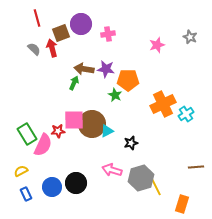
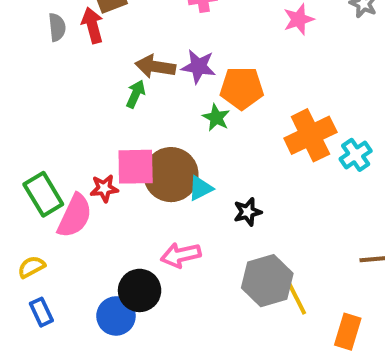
gray semicircle: (34, 49) -> (57, 27), turned 40
pink arrow: (112, 170) -> (181, 255), moved, turned -30
blue circle: (52, 187) -> (116, 316), moved

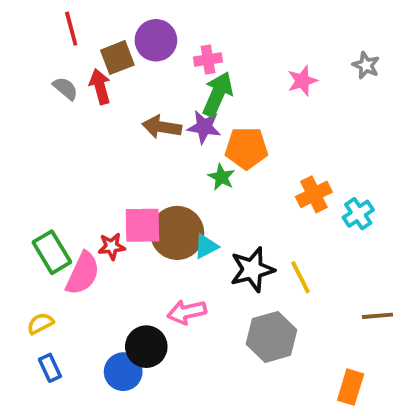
gray semicircle: (57, 27) -> (65, 88), turned -44
green arrow: (136, 94) -> (218, 94), moved, size x1.6
orange cross: (310, 135) -> (314, 194), size x0.7
black star: (248, 212) -> (252, 270), size x1.6
yellow line: (297, 298) -> (300, 277), moved

